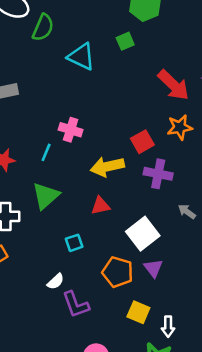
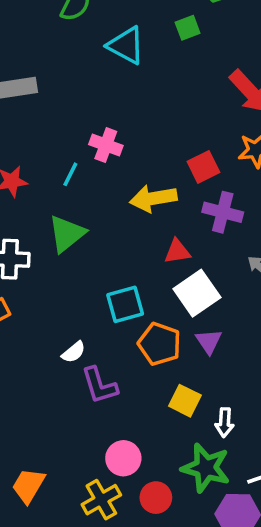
red triangle: (101, 206) -> (177, 251), moved
cyan square: (74, 243) -> (125, 304), moved, size x1.5

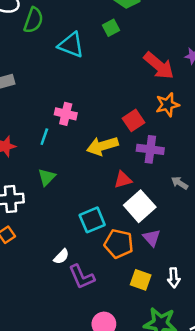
green triangle: (67, 234) -> (47, 177), size x0.7
white arrow: (225, 423) -> (174, 278), moved

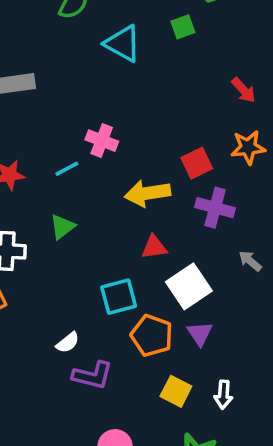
red arrow: (159, 66) -> (244, 90), size x0.6
cyan line: (44, 137) -> (67, 169), turned 35
red triangle: (123, 180) -> (154, 247), moved
purple L-shape: (82, 277) -> (93, 375), turned -60

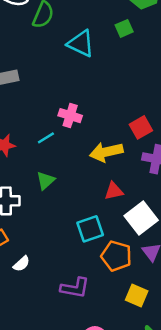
white semicircle: (68, 343) -> (21, 264), moved

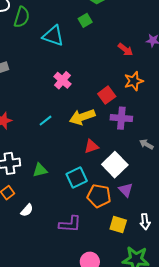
pink cross: (70, 116) -> (62, 80), moved, turned 30
cyan line: (46, 138) -> (45, 121), moved
green triangle: (46, 181) -> (40, 170), moved, turned 35

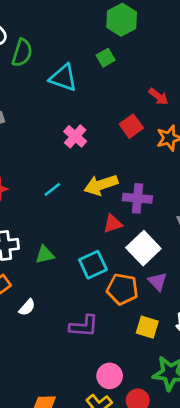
red square: (107, 95) -> (131, 126), moved
purple cross: (121, 118) -> (137, 198), moved

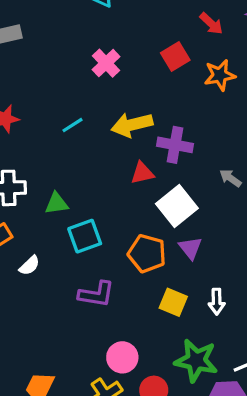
cyan square: (93, 265) -> (85, 236), moved

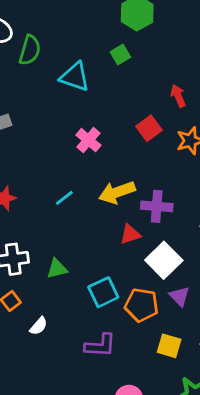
red arrow: (211, 24) -> (178, 96), turned -150
cyan square: (85, 236) -> (103, 292), moved

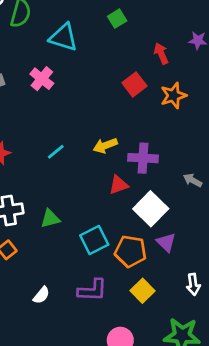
green square: (120, 54) -> (117, 19), moved
pink cross: (88, 140) -> (42, 79), moved
yellow arrow: (117, 192) -> (105, 146), size x0.7
white semicircle: (39, 326) -> (41, 295), moved
yellow square: (169, 346) -> (142, 291), moved, turned 30

